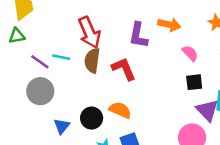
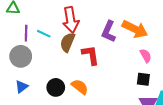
orange arrow: (169, 25) -> (135, 29), size x1.4
purple line: (40, 62) -> (26, 33), turned 42
blue triangle: (62, 126) -> (22, 87), moved

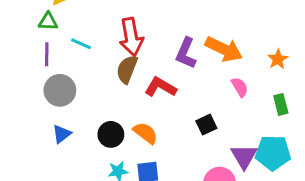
purple line: (26, 33) -> (47, 54), moved
cyan line: (44, 34) -> (81, 44), moved
red L-shape: (91, 55) -> (160, 87), turned -50
black square: (143, 79) -> (206, 125), moved, turned -32

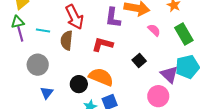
purple line: (47, 54) -> (20, 34), moved
brown semicircle: (127, 69) -> (67, 40), moved
green rectangle: (281, 104) -> (184, 34), size x1.5
orange semicircle: (145, 133) -> (101, 77), size x1.4

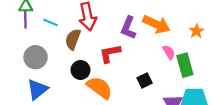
green rectangle: (184, 34) -> (185, 65), moved
red L-shape: (103, 44) -> (110, 53), turned -40
black circle: (79, 84) -> (81, 70), moved
blue triangle: (47, 93) -> (37, 89), size x1.5

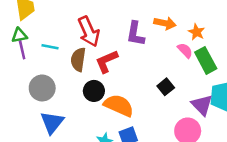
orange arrow: (156, 24) -> (165, 23), size x0.7
orange star: (196, 31) -> (196, 32), moved
red L-shape: (110, 53) -> (107, 61), moved

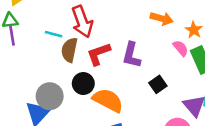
purple L-shape: (135, 34) -> (132, 55), moved
cyan line: (50, 47) -> (54, 34), moved
gray circle: (42, 88) -> (50, 96), moved

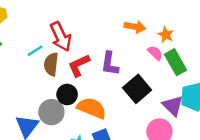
cyan line: (54, 34) -> (35, 51), turned -42
black square: (158, 84) -> (137, 89), size x1.6
gray circle: (50, 96) -> (51, 112), moved

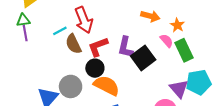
brown semicircle: (51, 64) -> (73, 44), turned -36
black square: (137, 89) -> (143, 58), moved
black circle: (67, 94) -> (95, 68), moved

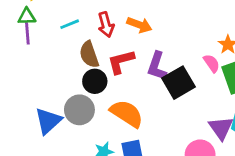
orange arrow: (150, 16) -> (139, 25), moved
red arrow: (84, 20) -> (106, 25), size x0.7
cyan line: (60, 31) -> (70, 24), moved
black circle: (95, 68) -> (95, 81), moved

